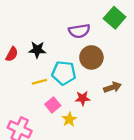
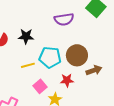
brown circle: (91, 57) -> (77, 55), moved

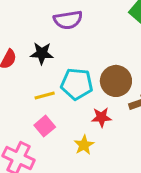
purple semicircle: (64, 19) -> (68, 20), moved
pink square: (40, 86) -> (45, 126), moved

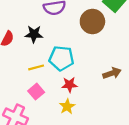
brown circle: (116, 81) -> (92, 21), moved
red star: (101, 117) -> (69, 85), moved

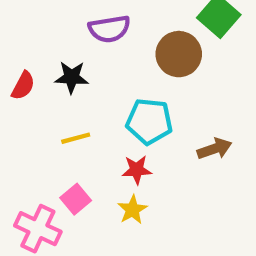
cyan pentagon: (61, 58) -> (149, 121), moved
pink square: (36, 92) -> (76, 199), moved

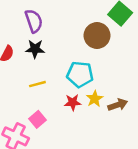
purple semicircle: (109, 29) -> (34, 21), moved, turned -100
brown arrow: (214, 149) -> (118, 105), moved
yellow star: (132, 210) -> (95, 99), moved

